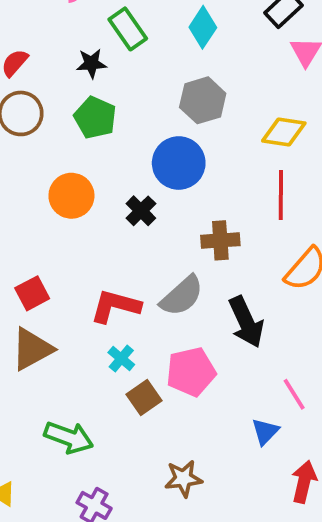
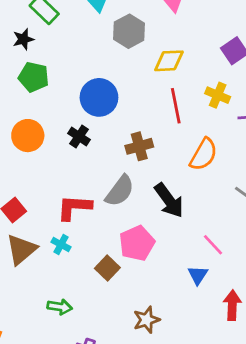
gray hexagon: (203, 100) -> (129, 31), moved
cyan cross: (121, 359) -> (61, 245), moved
green arrow: (69, 437) -> (60, 307), size x0.7

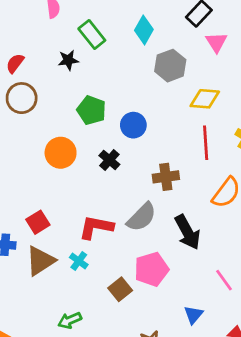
green pentagon: (34, 77) -> (91, 110), moved
blue circle: (99, 97) -> (133, 125), size x0.7
blue triangle: (198, 275) -> (193, 315), moved
green arrow: (60, 307) -> (70, 320), turned 140

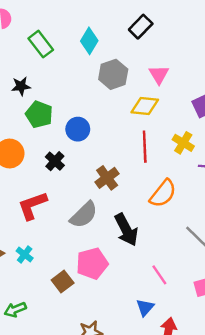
pink triangle: (216, 42) -> (159, 75), moved
black star: (68, 60) -> (21, 86), moved
brown cross: (166, 177) -> (107, 178), turned -30
red L-shape: (96, 227) -> (32, 206), moved, turned -32
blue triangle: (193, 315) -> (145, 307), moved

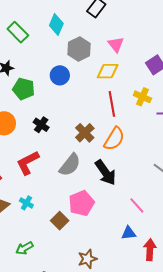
blue circle: (78, 129) -> (60, 75), moved
orange semicircle: (163, 194) -> (114, 139), moved
blue triangle: (145, 307) -> (129, 233), turned 49

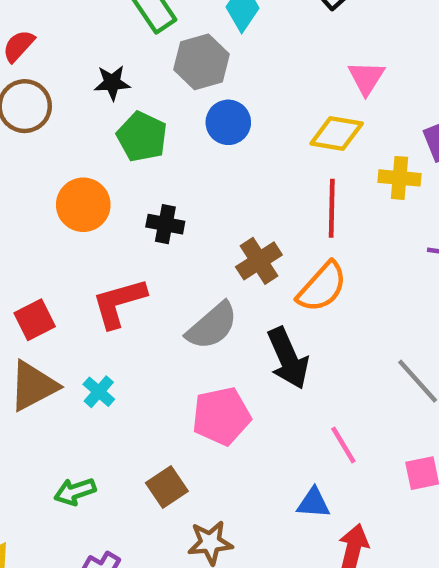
gray hexagon: (79, 49) -> (202, 62), moved
yellow cross: (142, 97) -> (400, 178), moved, turned -30
black cross: (41, 125) -> (165, 224), turned -35
brown square: (60, 221) -> (167, 487), moved

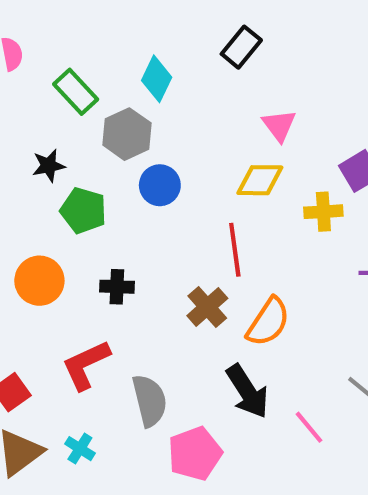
red line: (332, 208) -> (235, 250), moved
gray semicircle: (212, 326) -> (150, 401), moved, turned -54
pink line: (343, 445) -> (309, 427), moved

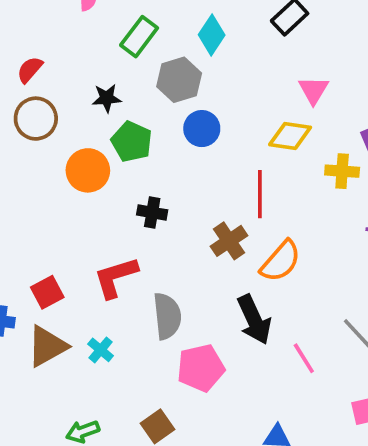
green rectangle: (76, 92) -> (139, 37), turned 72
orange circle: (39, 281) -> (88, 170), moved

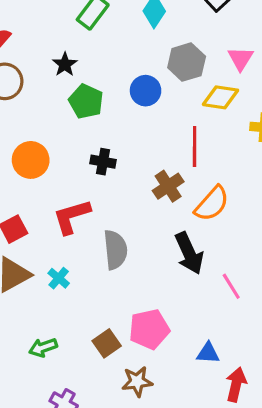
gray hexagon: (179, 80) -> (187, 62), moved
black star: (107, 98) -> (65, 64), turned -30
orange circle: (88, 170) -> (31, 160), moved
pink pentagon: (201, 368) -> (149, 329), moved

